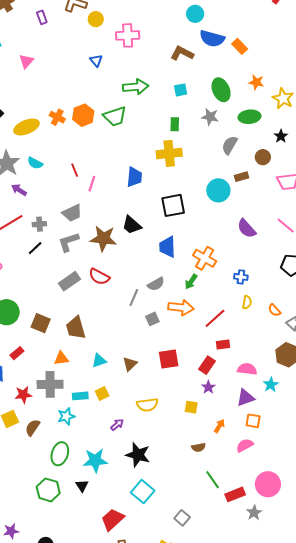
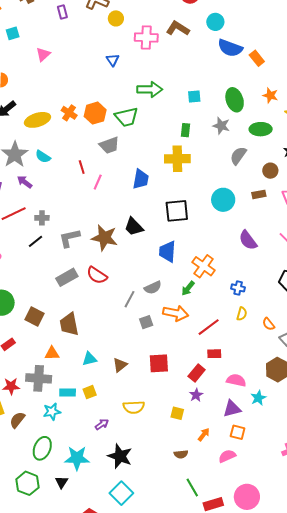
brown L-shape: (182, 53) -> (178, 28), moved
brown rectangle: (242, 177) -> (259, 194), moved
gray trapezoid: (72, 213) -> (109, 145), moved

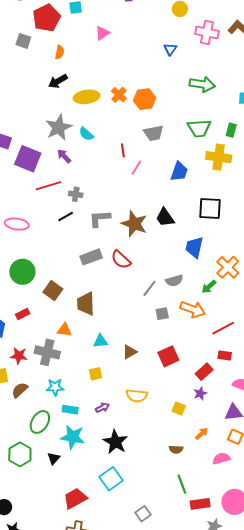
green trapezoid: (126, 117) -> (199, 128), moved
red square: (159, 363) -> (168, 356), turned -30
cyan rectangle: (68, 392) -> (70, 410), moved

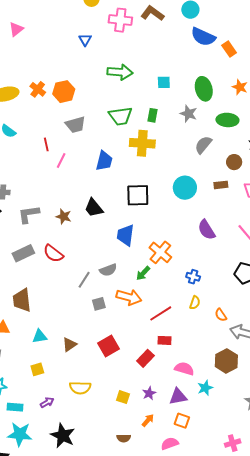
brown star: (134, 224) -> (64, 217), size x0.6
purple star: (200, 393) -> (149, 393), moved

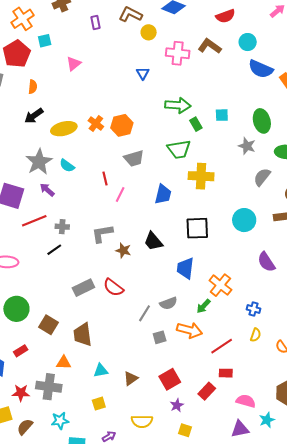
green rectangle: (153, 115) -> (196, 124), moved, turned -40
gray L-shape: (29, 214) -> (102, 234), moved
purple star: (149, 393) -> (177, 405), moved

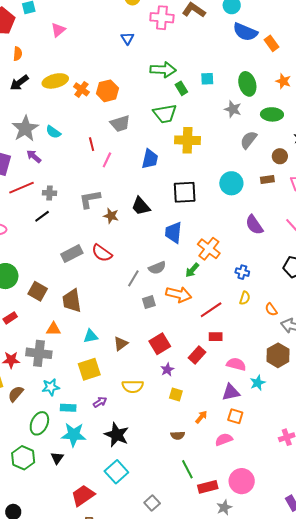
yellow ellipse: (64, 129) -> (55, 81), moved
yellow square: (99, 404) -> (89, 369), size x1.6

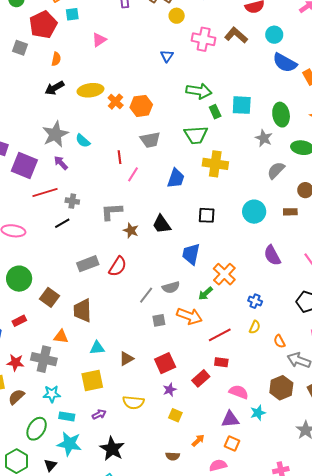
cyan square: (207, 79) -> (242, 105), size x1.5
black square: (185, 192) -> (207, 215), size x0.7
red semicircle: (102, 253) -> (118, 266), turned -100

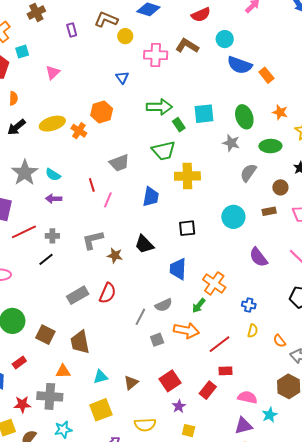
orange hexagon: (141, 106) -> (102, 112), moved
purple arrow: (61, 163) -> (54, 199), moved, turned -35

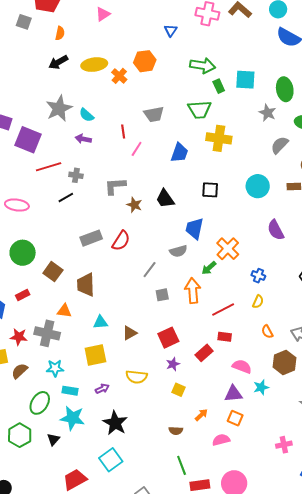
gray semicircle: (164, 305) -> (178, 251), moved
orange arrow: (186, 331) -> (193, 291), turned -115
orange semicircle: (279, 341) -> (267, 332), moved

